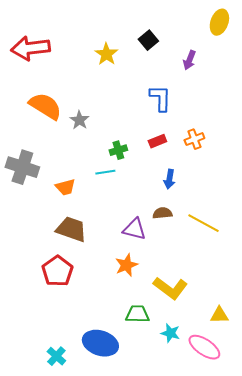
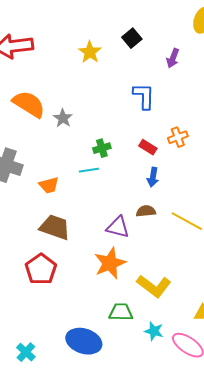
red rectangle: (157, 141) -> (148, 147), moved, turned 54
orange star: (126, 265) -> (110, 263), size x1.4
cyan cross: (56, 356) -> (26, 352), moved

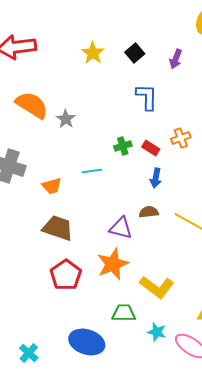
black square: (132, 38) -> (135, 53), moved
green cross: (102, 148) -> (123, 146), moved
red pentagon: (41, 269) -> (66, 275), moved

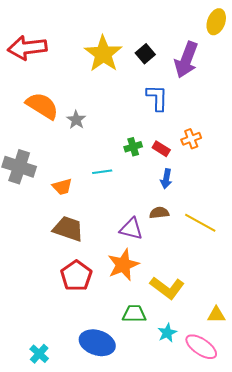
yellow star: (93, 53) -> (103, 54), size x1.6
purple arrow: (176, 59) -> (186, 60), size x1.8
cyan star: (157, 332) -> (167, 333), turned 30

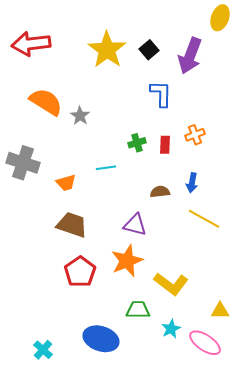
red rectangle: (161, 149) -> (165, 145), turned 60
blue arrow: (166, 179) -> (192, 183), moved
brown semicircle: (159, 213) -> (160, 192), moved

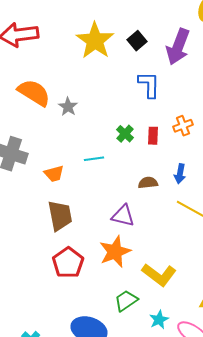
green cross: (137, 143) -> (125, 134), turned -30
brown trapezoid: (72, 225) -> (60, 216), turned 60
green trapezoid: (138, 310) -> (126, 301), turned -35

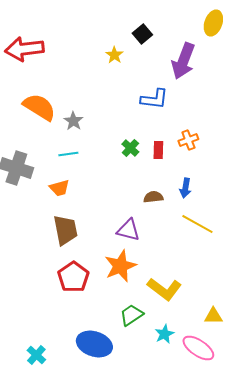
yellow star: (95, 41) -> (114, 55), moved, size x0.5
black square: (137, 41) -> (142, 34), moved
blue L-shape: (149, 85) -> (154, 99), turned 96
cyan line: (94, 159) -> (68, 154), moved

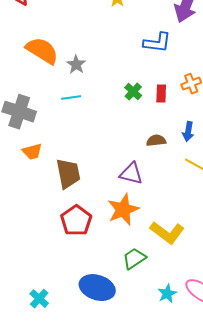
orange trapezoid: (59, 188) -> (32, 152), moved
cyan star: (164, 334) -> (167, 294), moved

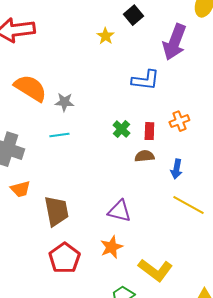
gray star: (76, 65) -> (64, 102), turned -30
brown semicircle: (156, 141) -> (144, 156), moved
orange star: (123, 210) -> (111, 247), size x0.7

